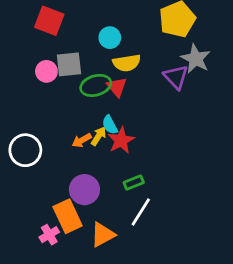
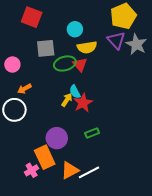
pink circle: (46, 71) -> (12, 65), moved
purple triangle: (176, 77) -> (116, 40), moved
orange arrow: (82, 140) -> (25, 89), moved
white line: (141, 212) -> (89, 172), moved, turned 30

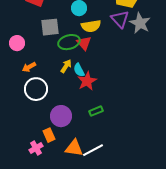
yellow arrow: (67, 100) -> (66, 66), moved
white circle: (14, 110) -> (36, 89), moved
orange rectangle: (45, 157) -> (49, 135), size x0.6
orange triangle: (70, 170) -> (74, 148), turned 36

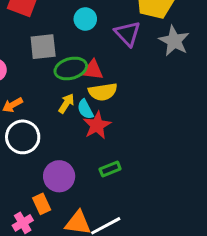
purple triangle: (120, 19) -> (128, 34), moved
yellow semicircle: (91, 26) -> (103, 92), moved
red triangle: (84, 43) -> (93, 70), turned -42

